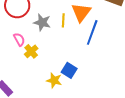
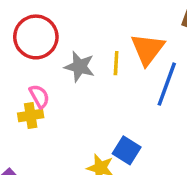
yellow cross: (31, 51) -> (31, 115), moved, turned 32

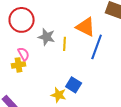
orange triangle: (148, 49) -> (86, 27), turned -40
yellow line: (116, 63) -> (65, 44), moved

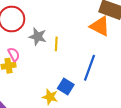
orange triangle: (86, 27) -> (100, 26), moved
blue line: (97, 47) -> (90, 68), moved

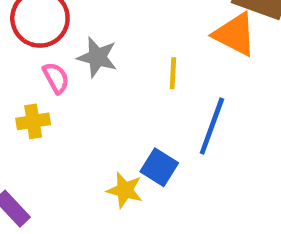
yellow line: (56, 44) -> (173, 73), moved
pink semicircle: (14, 54) -> (56, 78), moved

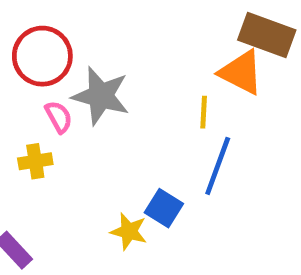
gray star: (97, 57) -> (101, 96), size x1.4
yellow line: (173, 73) -> (204, 112), moved

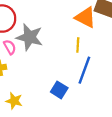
orange triangle: (241, 72) -> (85, 17), moved
yellow star: (129, 231) -> (14, 101), moved

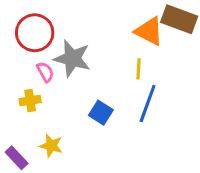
blue square: (59, 90) -> (101, 113), moved

